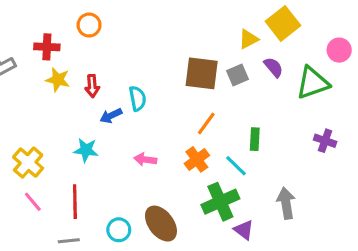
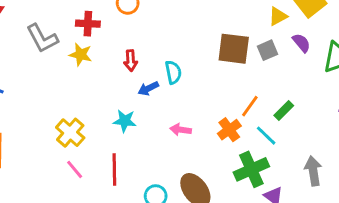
yellow star: (58, 80) -> (81, 55), moved
orange line: (206, 123) -> (250, 106), moved
green rectangle: (255, 139) -> (284, 111), turned 42

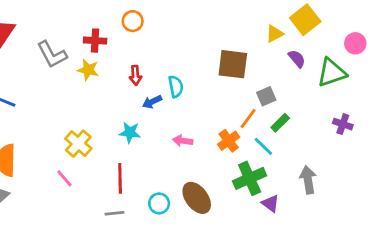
gray square: (268, 50) -> (266, 96), moved
pink line: (75, 169) -> (64, 178), moved

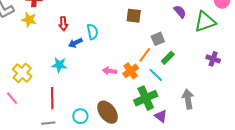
brown square: (233, 64) -> (134, 16), size x0.7
pink arrow: (183, 141) -> (110, 71), moved

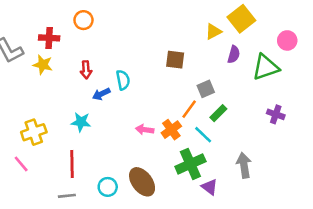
purple semicircle: (180, 12) -> (234, 54), turned 56
yellow cross: (22, 73) -> (34, 132), turned 30

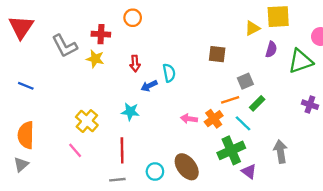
yellow square: (241, 19) -> (278, 17), turned 35
orange line: (189, 109) -> (230, 100), turned 36
yellow cross: (34, 132) -> (87, 121), turned -30

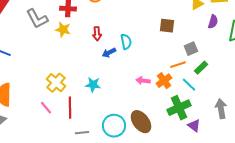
cyan star: (130, 112) -> (93, 85), moved
red line: (122, 150) -> (70, 108), moved
cyan circle: (155, 171) -> (114, 126), size x1.5

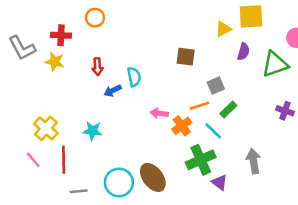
pink arrow: (143, 81) -> (159, 113), moved

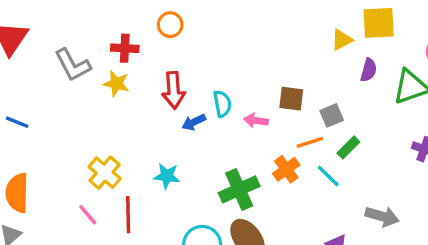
brown square: (186, 57) -> (291, 99), moved
red arrow: (97, 67) -> (174, 90), size x1.5
pink arrow: (159, 113) -> (256, 121), moved
green cross: (201, 160) -> (239, 189), moved
gray arrow: (254, 161) -> (382, 216), turned 115

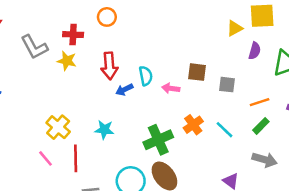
gray square: (332, 115) -> (227, 85), turned 30
orange line: (310, 142) -> (260, 102), moved
green rectangle: (348, 147) -> (261, 126), moved

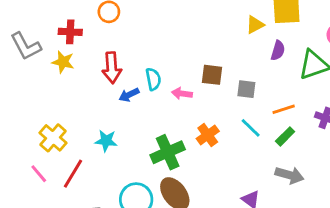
cyan line: (225, 130) -> (251, 128), moved
red line: (76, 158) -> (73, 174), turned 32

